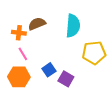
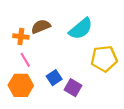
cyan semicircle: (73, 26) -> (81, 29), turned 45

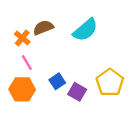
orange cross: (21, 36) -> (22, 38), turned 32
yellow pentagon: (104, 59) -> (110, 82), moved, turned -30

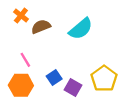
orange cross: (22, 38) -> (21, 16), moved

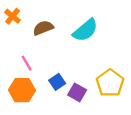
orange cross: (21, 16) -> (13, 16), moved

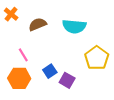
cyan semicircle: (85, 30) -> (74, 26), turned 45
yellow pentagon: (110, 83) -> (97, 58), moved

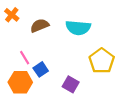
blue square: (50, 71) -> (41, 69), moved

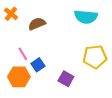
cyan semicircle: (78, 28) -> (86, 17), moved
yellow pentagon: (102, 61) -> (95, 57), turned 30

